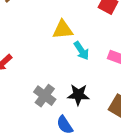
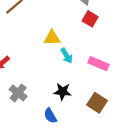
gray cross: (45, 96) -> (18, 93), moved

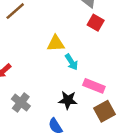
pink rectangle: (98, 64) -> (94, 86), moved
brown square: (97, 103) -> (104, 111), turned 30

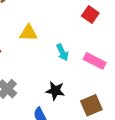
yellow triangle: (56, 43) -> (28, 33), moved
pink rectangle: (94, 86) -> (95, 61), moved

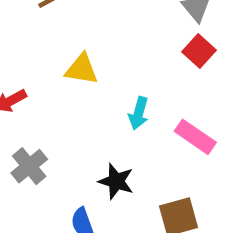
cyan arrow: (62, 52) -> (139, 113), turned 35

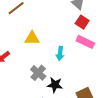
pink rectangle: (195, 137) -> (85, 42), moved
gray cross: (29, 166) -> (38, 73), moved

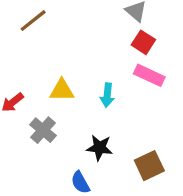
yellow triangle: (32, 38) -> (62, 90), moved
gray cross: (38, 73) -> (43, 130), moved

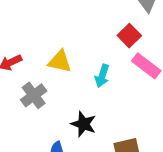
red square: (143, 42) -> (129, 36), moved

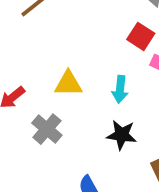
black star: (84, 124) -> (122, 135), moved

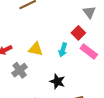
cyan arrow: (120, 89) -> (63, 50), moved

